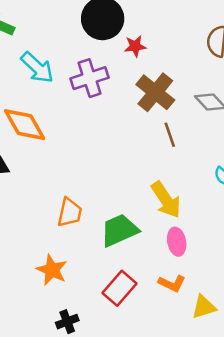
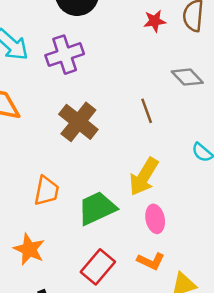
red star: (135, 46) -> (155, 21), moved
brown cross: (155, 92) -> (78, 122), moved
yellow arrow: (166, 200) -> (144, 177), turned 66

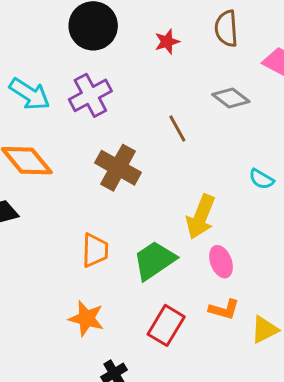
red star: (155, 21) -> (167, 42), moved
brown line: (147, 111) -> (177, 129), moved

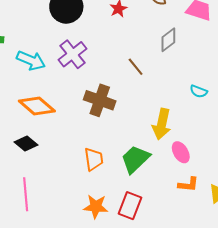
gray diamond: (231, 98) -> (168, 40), turned -65
red rectangle: (166, 325) -> (130, 206), moved

